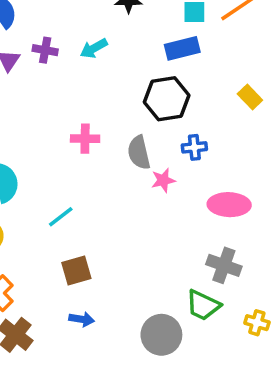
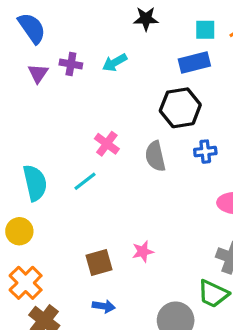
pink cross: (85, 139) -> (107, 144), turned 35
pink star: (163, 180) -> (143, 252), moved
cyan line: (61, 217) -> (85, 181), moved

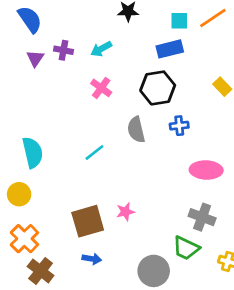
pink cross: (107, 144) -> (101, 88), moved
cyan line: (85, 181) -> (94, 153), moved
brown square: (99, 262) -> (88, 221), size x1.4

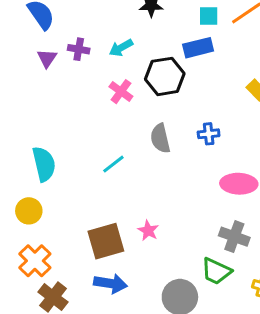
black hexagon: (158, 88) -> (165, 76), moved
pink star: (125, 212) -> (148, 231), turned -30
blue arrow: (92, 259) -> (110, 283), size x1.5

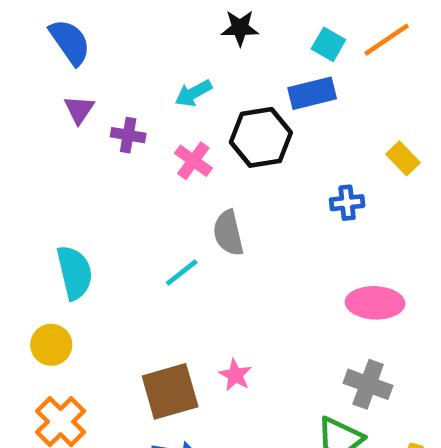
cyan square: (209, 16) -> (328, 44), turned 30
purple cross: (79, 49) -> (128, 135), moved
blue cross: (209, 134) -> (347, 203), moved
gray semicircle: (160, 138) -> (228, 233), moved

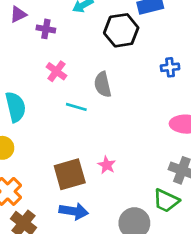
purple triangle: (79, 109) -> (18, 14), turned 30
pink cross: (193, 161) -> (56, 71), moved
cyan line: (182, 273) -> (76, 107), turned 54

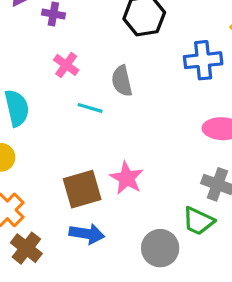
blue cross: (170, 67) -> (203, 60), size x1.6
pink star: (107, 165) -> (127, 178), size x1.5

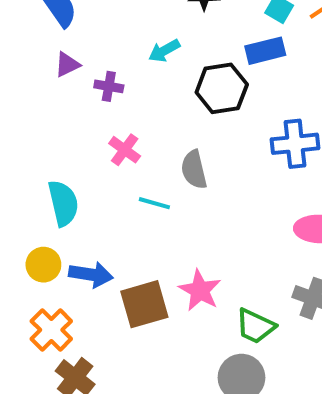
green trapezoid: (198, 221) -> (255, 326), moved
blue arrow: (87, 234) -> (91, 275), moved

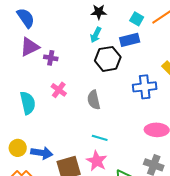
cyan arrow: (164, 51) -> (96, 35), moved, turned -35
purple triangle: (67, 65) -> (30, 47), size x1.5
cyan semicircle: (63, 203) -> (28, 103), moved
cyan line: (154, 203) -> (100, 138), moved

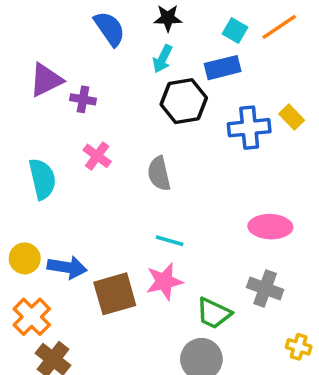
blue semicircle: (26, 18) -> (110, 29), moved
blue cross: (145, 87) -> (249, 128), moved
pink star: (97, 161) -> (164, 281), turned 30

